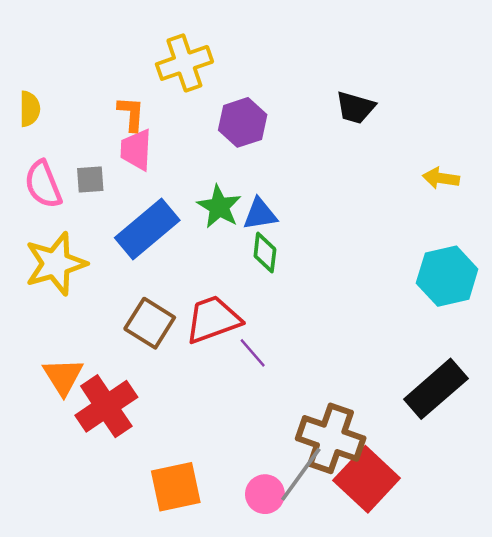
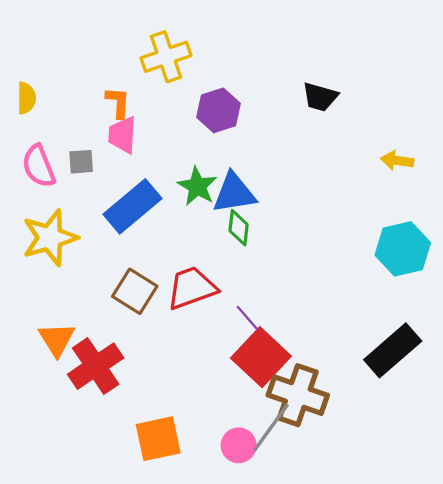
blue triangle: (260, 214) -> (234, 193), size x1.4
purple line: (253, 353) -> (248, 318), moved
red square: (367, 479) -> (261, 357), moved

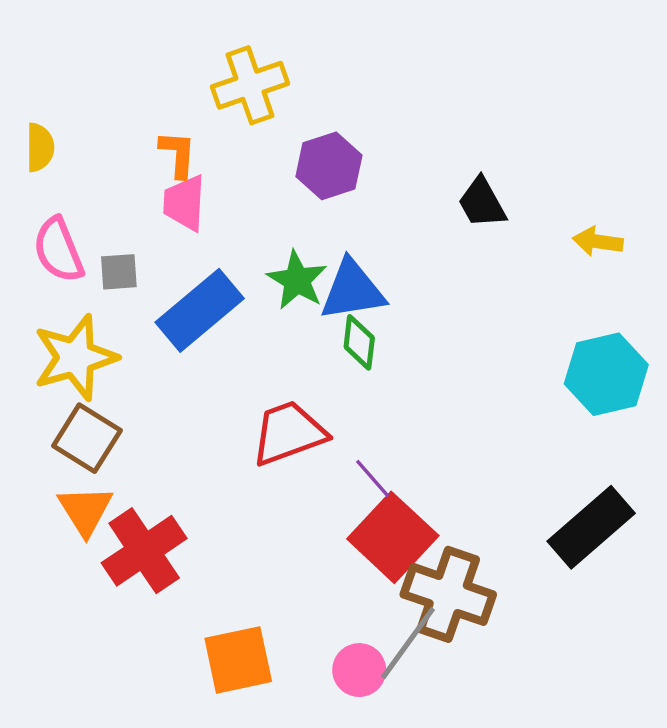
black trapezoid: (320, 97) -> (482, 203), moved, turned 45
gray square: (81, 162) -> (119, 272), moved
brown square: (135, 291) -> (87, 438), moved

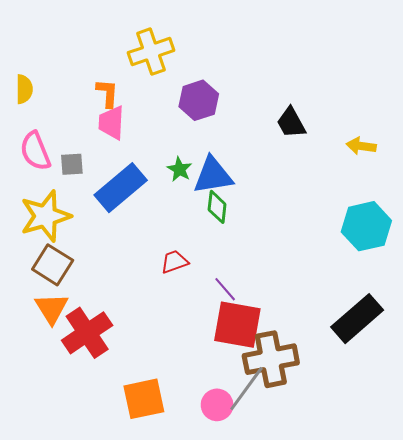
green star: (297, 280) -> (179, 169), size x0.7
red trapezoid: (289, 433) -> (174, 262), size x0.6
red square: (393, 537) -> (237, 325), turned -33
brown cross: (448, 594) -> (271, 359), turned -30

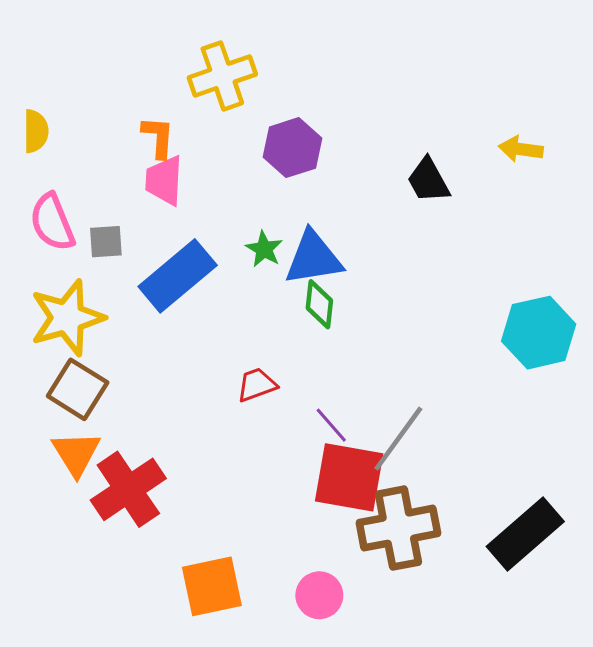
yellow arrow: (361, 146) -> (521, 149), moved
black rectangle: (357, 319) -> (525, 534), moved
gray line: (246, 389) -> (398, 439), moved

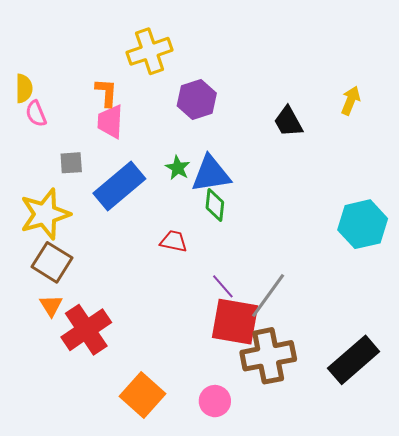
yellow arrow: (521, 149) -> (351, 101), turned 104
pink semicircle: (52, 222) -> (36, 114), moved, size x0.7
red trapezoid: (257, 385) -> (174, 241), moved, turned 32
orange triangle: (76, 453) -> (51, 306), size x0.7
orange square: (212, 586) -> (143, 395), turned -36

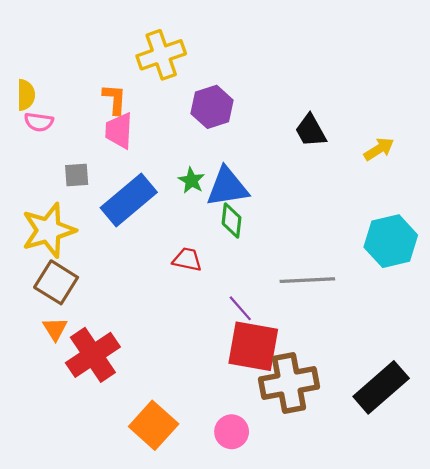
yellow arrow: (351, 101) -> (379, 149), moved, turned 36
pink semicircle: (36, 114) -> (39, 122), turned -60
gray line: (268, 296) -> (307, 280), moved, turned 51

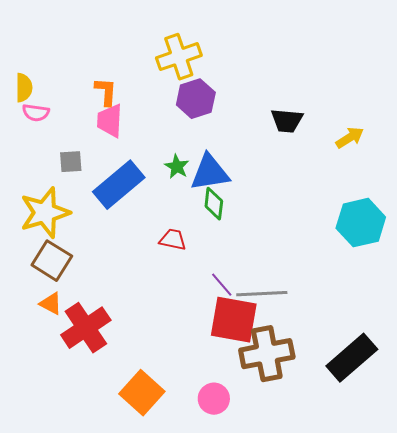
yellow cross: (161, 55) -> (179, 57), moved
black trapezoid: (311, 131) -> (287, 121), turned -56
gray line: (307, 280) -> (262, 294), moved
orange triangle: (55, 329) -> (51, 304), turned -30

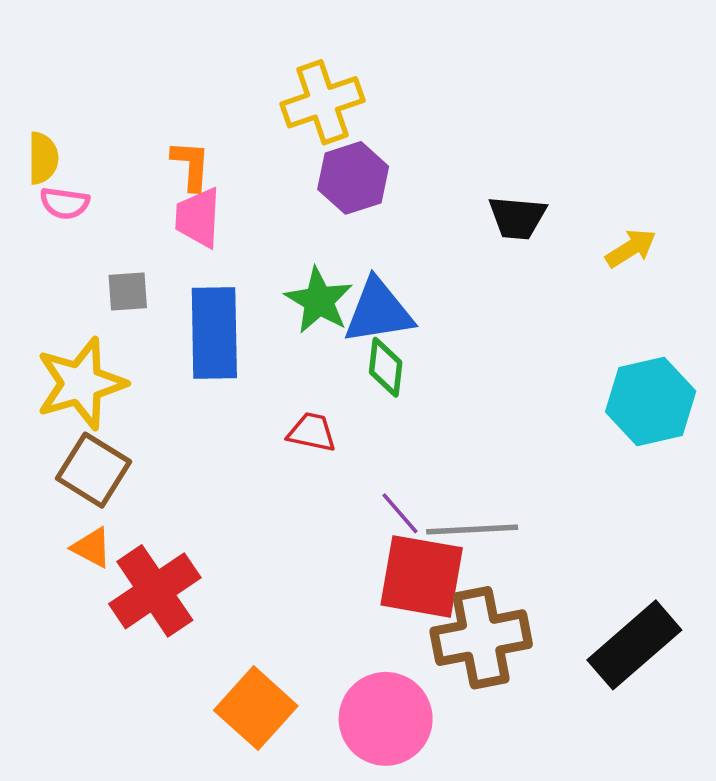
green star: (177, 167) -> (319, 301), size x1.5
blue rectangle: (119, 185) -> (214, 333), turned -51
pink circle: (214, 399) -> (386, 719), size x1.6

